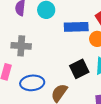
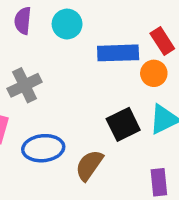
gray cross: (21, 46) -> (25, 85), turned -30

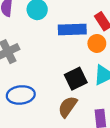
brown semicircle: (89, 165) -> (68, 107), moved

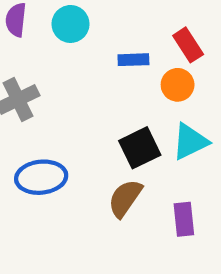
blue rectangle: (72, 29) -> (133, 60), size x0.6

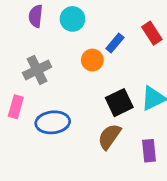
blue rectangle: (133, 60) -> (115, 43), turned -48
orange circle: (178, 85) -> (92, 60), moved

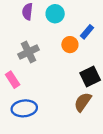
pink rectangle: (16, 107) -> (13, 80), turned -49
blue ellipse: (53, 122) -> (24, 108), moved

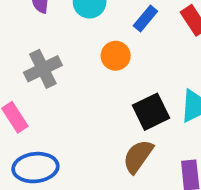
blue rectangle: (87, 32) -> (145, 18), moved

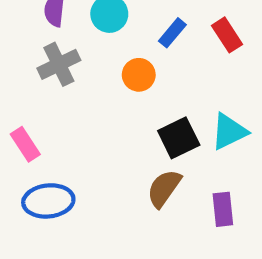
gray cross: (43, 69) -> (59, 64), moved

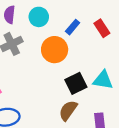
orange circle: (139, 75) -> (55, 50), size x1.5
cyan triangle: (229, 132) -> (103, 80), turned 35

